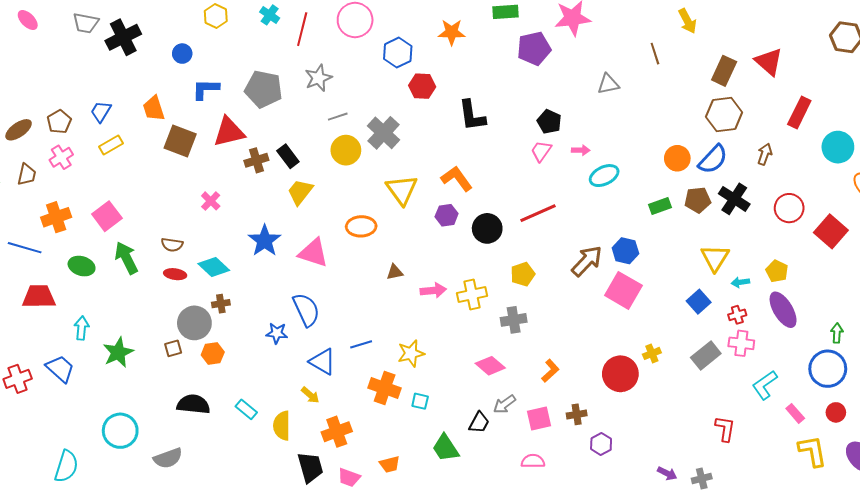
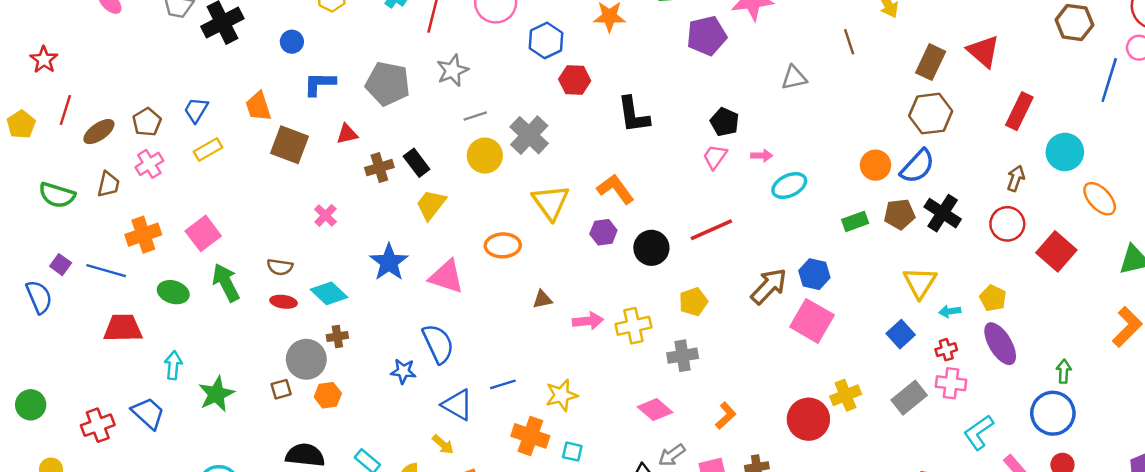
red triangle: (229, 132) -> (347, 134), size x0.6
brown arrow: (765, 154) -> (1016, 178), moved
yellow cross: (652, 353) -> (846, 395), size x1.4

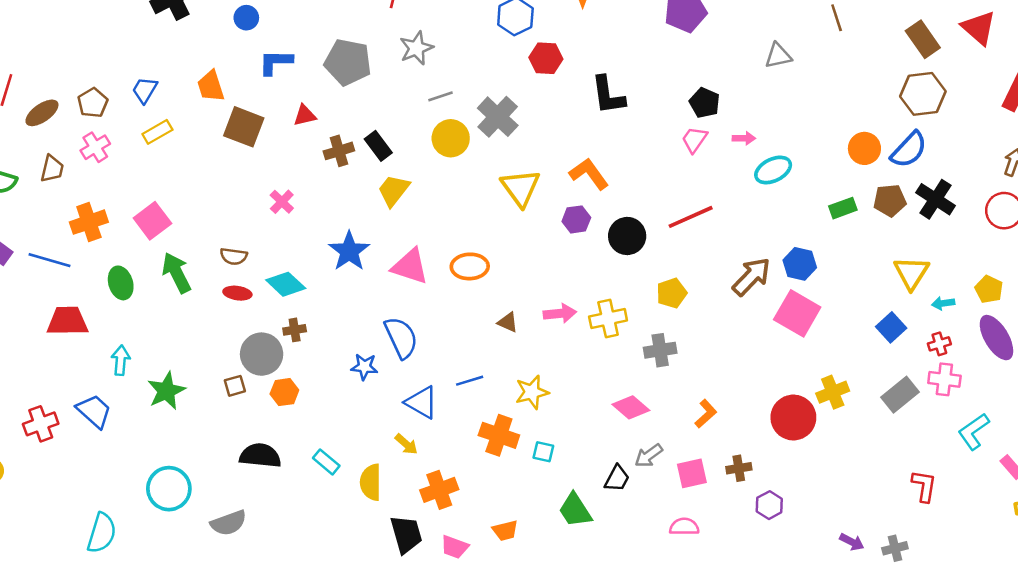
brown rectangle: (931, 62) -> (923, 39), turned -60
orange ellipse: (503, 245) -> (470, 266), moved
green ellipse: (173, 292) -> (121, 283), turned 56
brown triangle: (542, 299) -> (508, 322), moved, turned 36

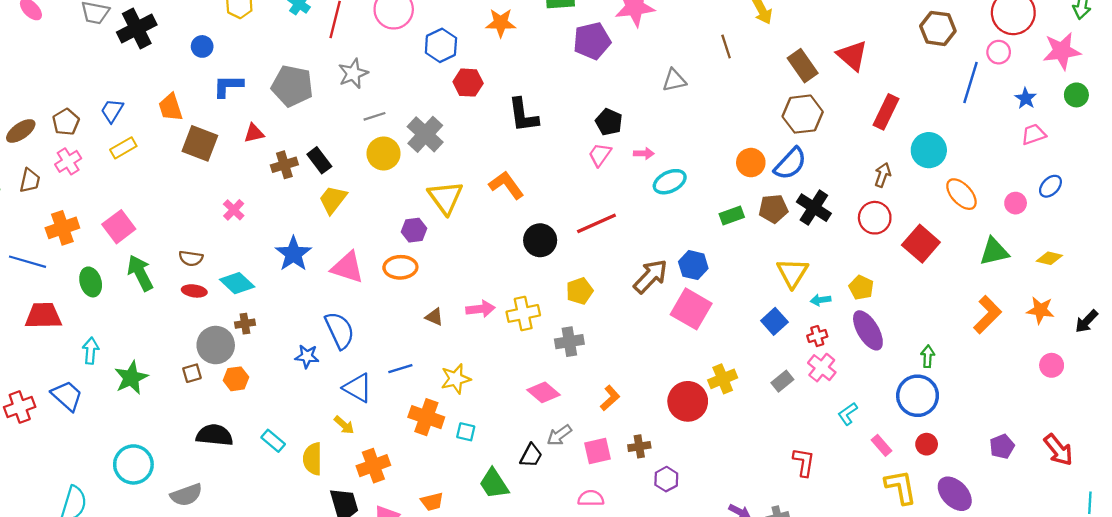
purple hexagon: (576, 219) -> (414, 230), moved
pink cross: (944, 379) -> (822, 368), turned 32
gray rectangle: (900, 395) -> (782, 381), size x0.7
cyan L-shape: (974, 431) -> (848, 414), size x0.7

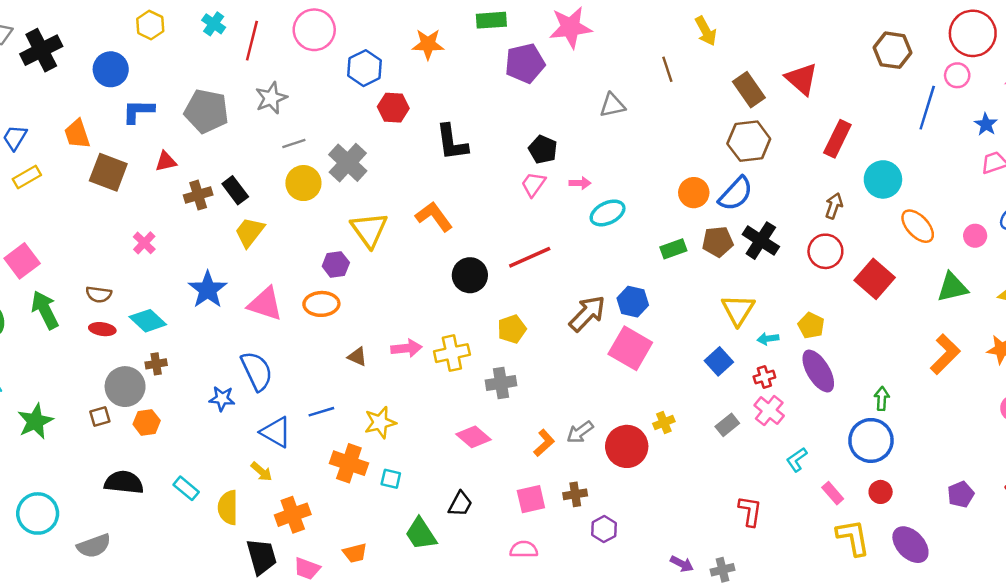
blue circle: (202, 46) -> (111, 69), size x1.5
yellow cross: (723, 379) -> (664, 422), size x0.7
gray arrow: (559, 435) -> (580, 432), moved

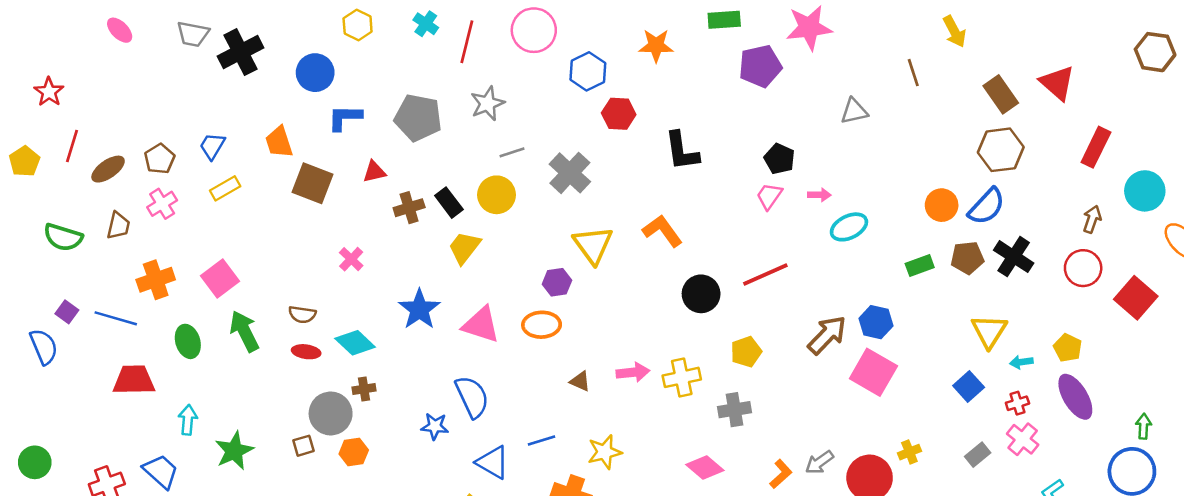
yellow circle: (303, 183) -> (497, 195), moved

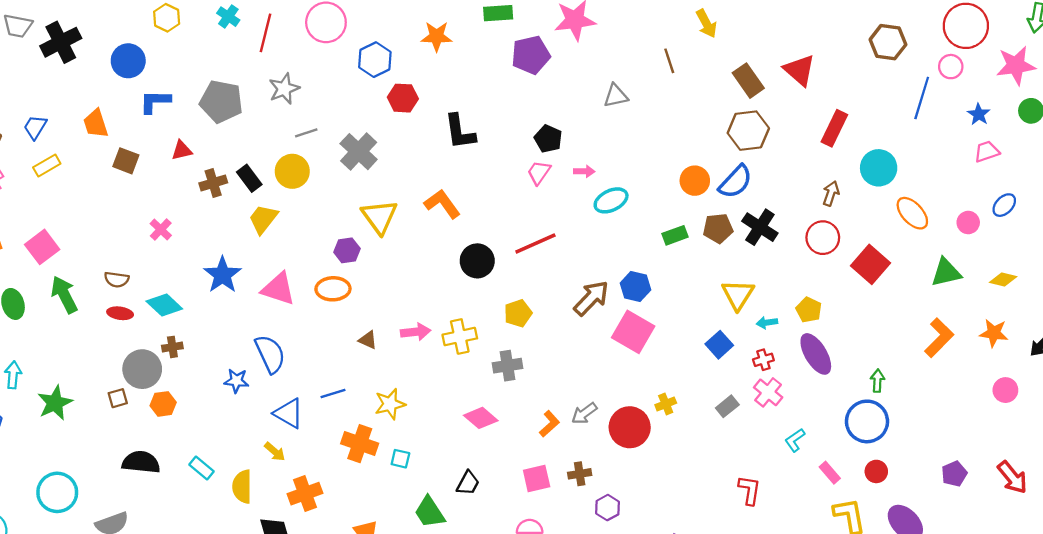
brown square: (313, 183) -> (126, 161), size x0.7

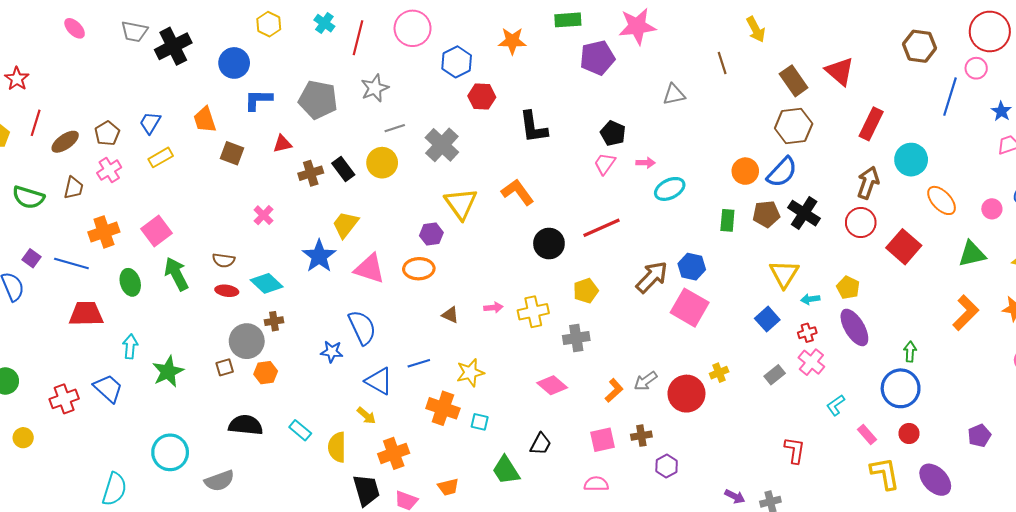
brown arrow: (831, 193) -> (868, 183), size x1.4
yellow trapezoid: (263, 219) -> (345, 225), moved
green rectangle: (675, 235) -> (727, 220), turned -65
pink arrow: (416, 332) -> (493, 308), size x0.7

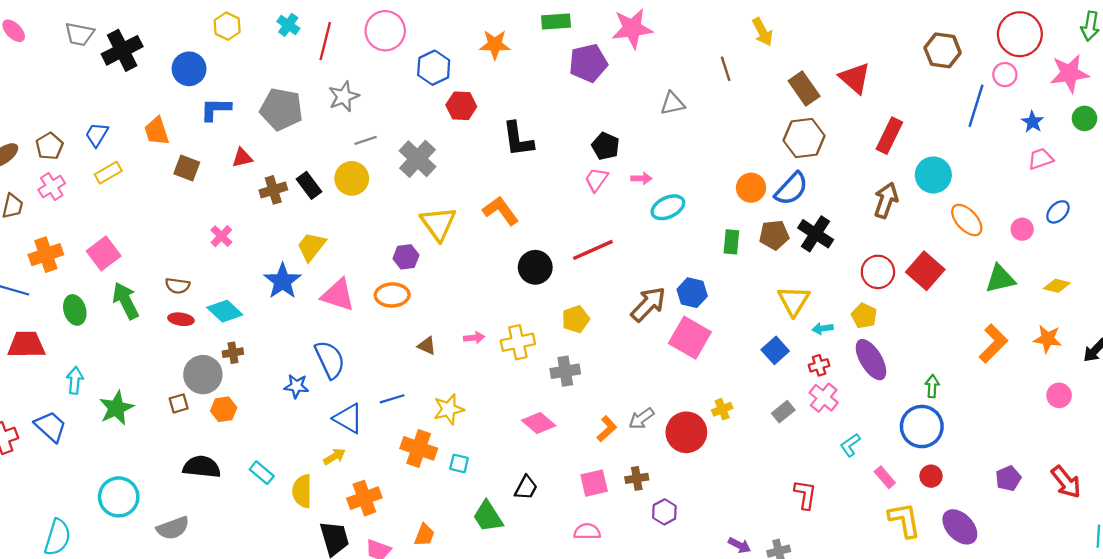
red circle: (861, 223) -> (878, 272), moved
yellow arrow: (366, 416) -> (334, 457), turned -72
orange trapezoid: (448, 487) -> (424, 535), turned -55

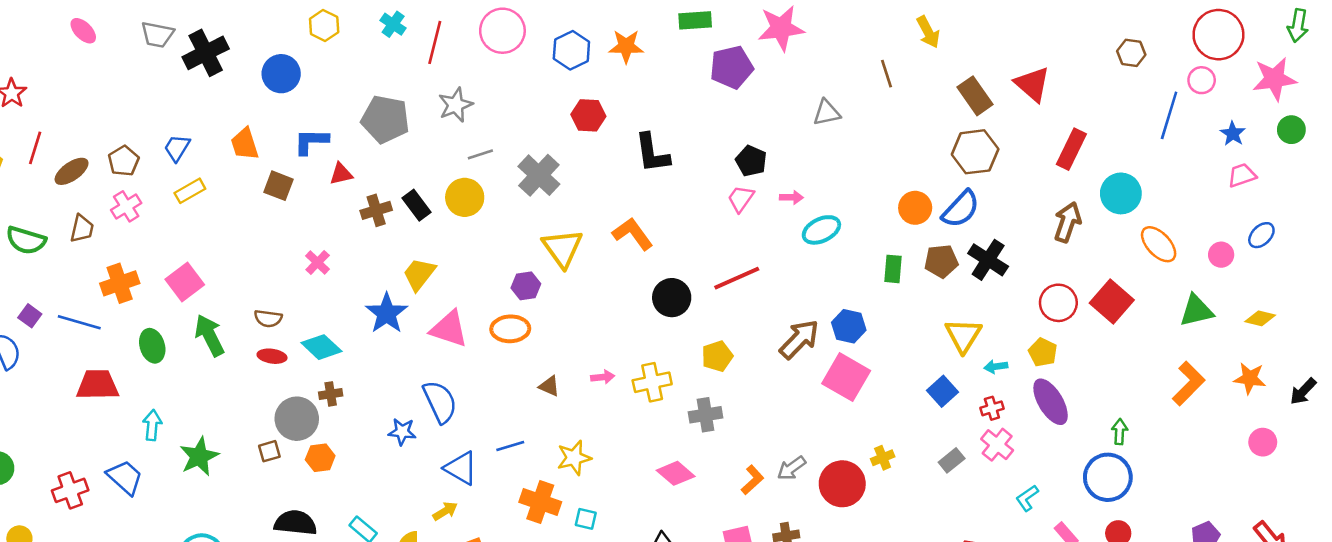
brown hexagon: (943, 50) -> (1131, 53), size x0.7
blue hexagon: (434, 68) -> (571, 50), moved
blue L-shape: (216, 109) -> (311, 141), moved

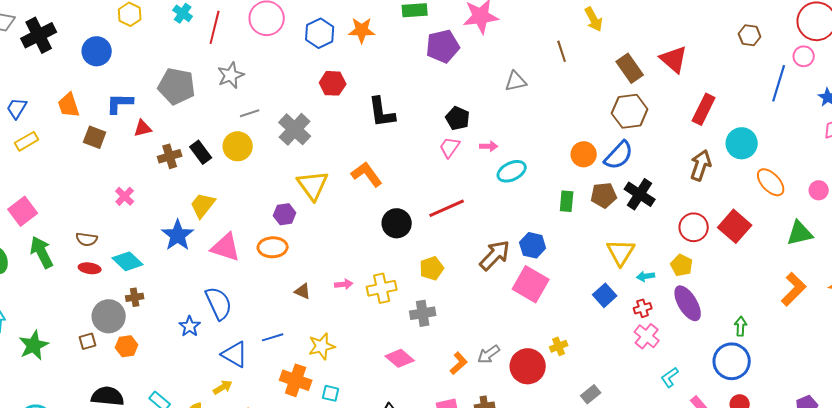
blue star: (402, 432) -> (190, 326), turned 30
gray rectangle: (952, 460) -> (591, 394), moved

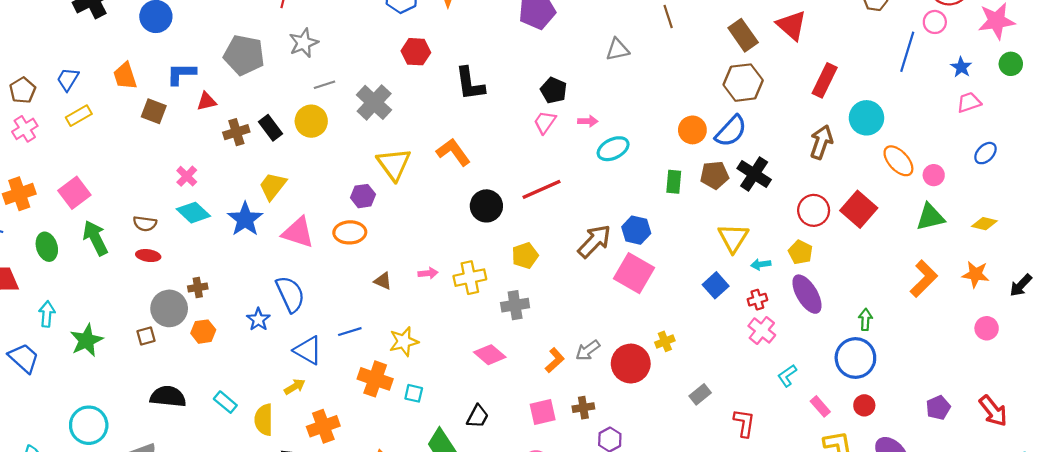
pink circle: (819, 190) -> (934, 175), moved
cyan diamond: (128, 261) -> (193, 213), moved
orange hexagon: (127, 346) -> (203, 332), moved

